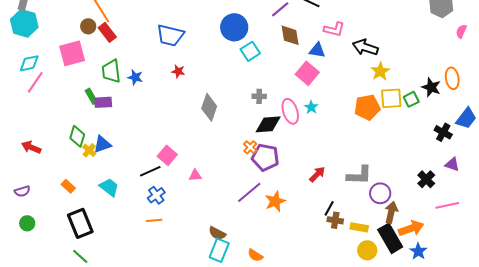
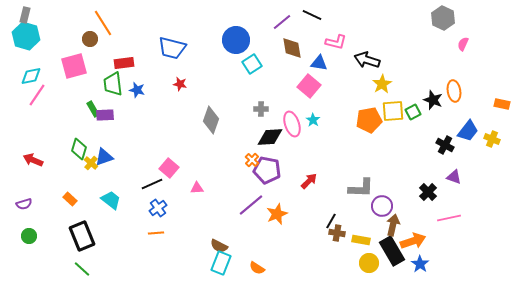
red rectangle: (107, 32) -> (124, 63), moved, turned -60
red arrow: (317, 174) -> (309, 181), moved

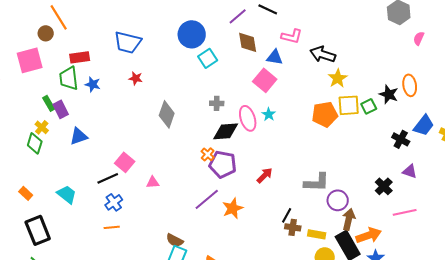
purple rectangle: (105, 115) -> (61, 109), turned 66
blue triangle: (104, 157) -> (79, 136), moved
yellow cross: (91, 163) -> (42, 127), moved

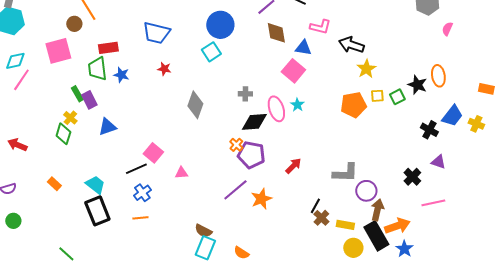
cyan square: (208, 58) -> (211, 52), moved
yellow square: (349, 105) -> (377, 96), size x0.6
brown cross: (293, 227) -> (321, 218), turned 35
black rectangle: (38, 230) -> (97, 211), moved

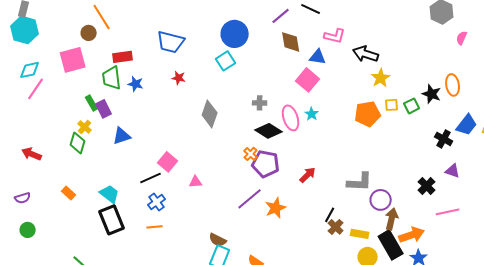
black diamond: (254, 122) -> (269, 131), turned 36

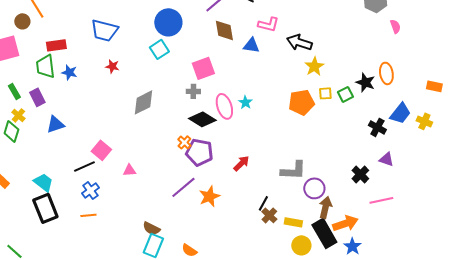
pink semicircle: (462, 38) -> (395, 26), turned 136
pink square: (308, 80) -> (203, 68), moved, turned 30
green rectangle: (92, 103) -> (14, 91), moved
gray diamond: (210, 114) -> (143, 102), turned 44

